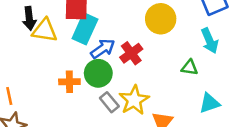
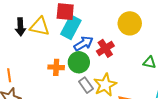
black arrow: (29, 18) -> (20, 27), moved

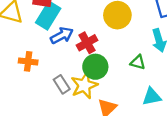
green circle: (79, 62) -> (95, 67), moved

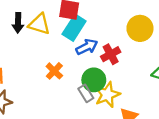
orange cross: (28, 61) -> (54, 71), turned 36
green circle: (95, 67) -> (94, 80), moved

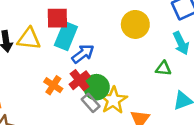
red cross: (111, 54) -> (80, 80), moved

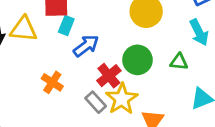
cyan rectangle: (66, 36) -> (66, 25), size x0.6
red cross: (80, 80) -> (109, 76), moved
green circle: (96, 87) -> (137, 60), moved

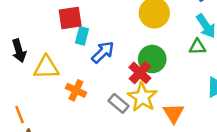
yellow triangle: (24, 29) -> (46, 67), moved
green triangle: (179, 62) -> (197, 47), moved
red cross: (109, 76) -> (140, 73), moved

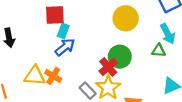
blue arrow: (103, 52) -> (65, 47), moved
yellow triangle: (46, 67) -> (35, 76), moved

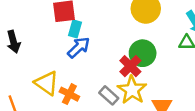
yellow triangle: (35, 76) -> (46, 83), turned 35
orange cross: (53, 76) -> (69, 94), moved

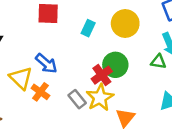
cyan rectangle: (75, 29) -> (88, 28), moved
blue arrow: (79, 47) -> (46, 63), moved, turned 75

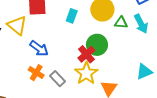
green triangle: (158, 62) -> (121, 23), moved
yellow triangle: (21, 78) -> (17, 25), moved
gray rectangle: (77, 99) -> (57, 79), moved

